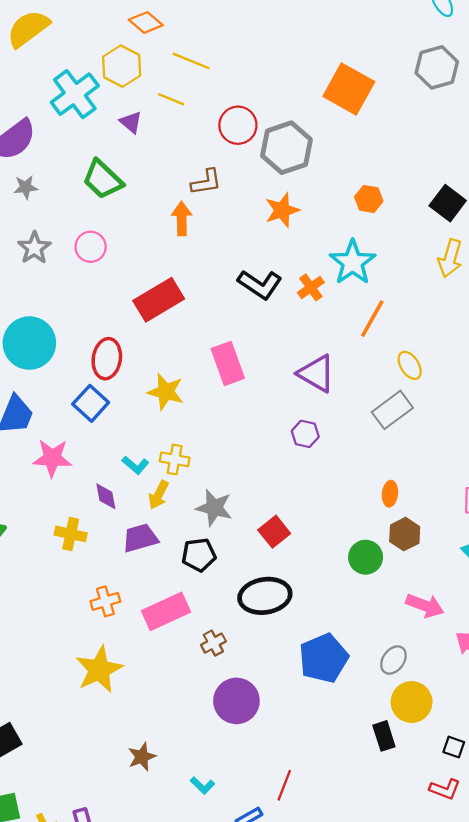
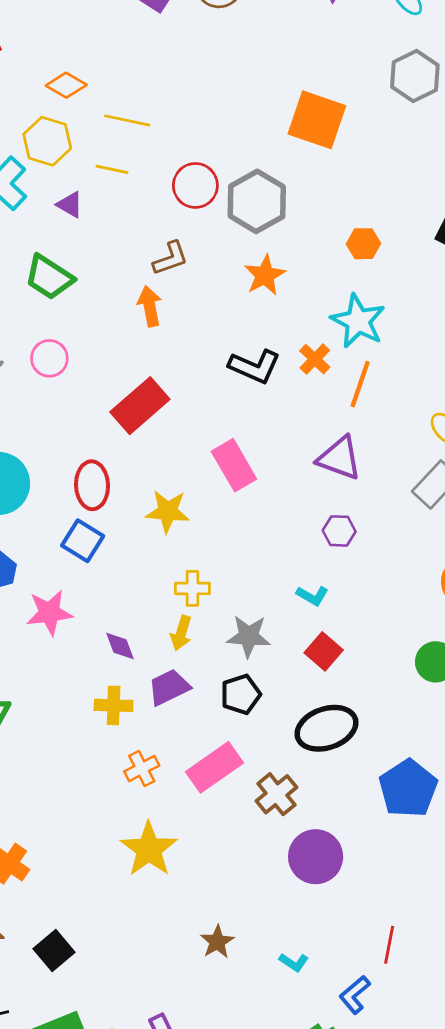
orange line: (372, 319) -> (360, 384), moved
cyan L-shape: (135, 465) -> (312, 596), moved
yellow cross: (71, 534) -> (114, 705), moved
brown cross: (213, 643) -> (276, 794), size x1.4

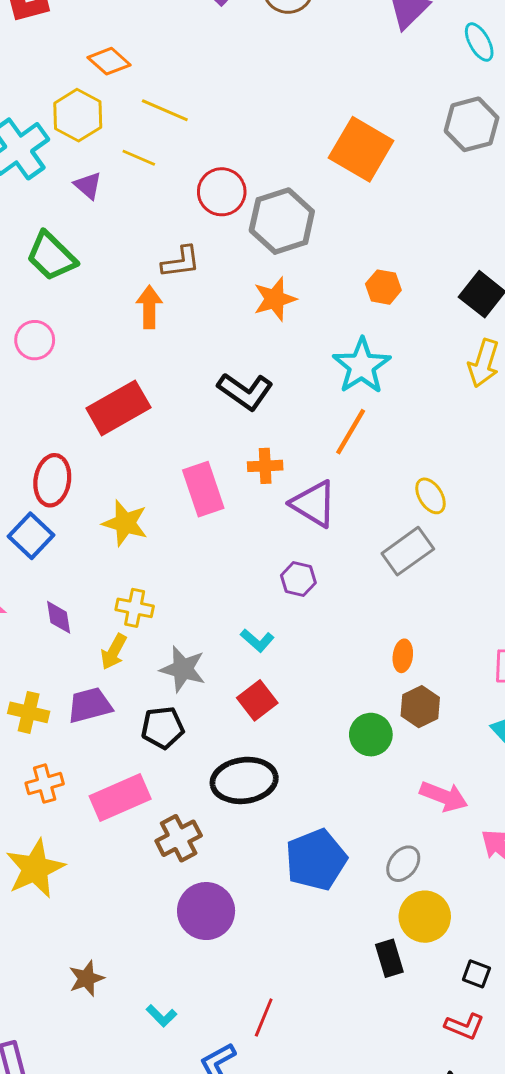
orange cross: (315, 359) -> (265, 466), moved, turned 32
purple diamond: (120, 646) -> (59, 617), moved

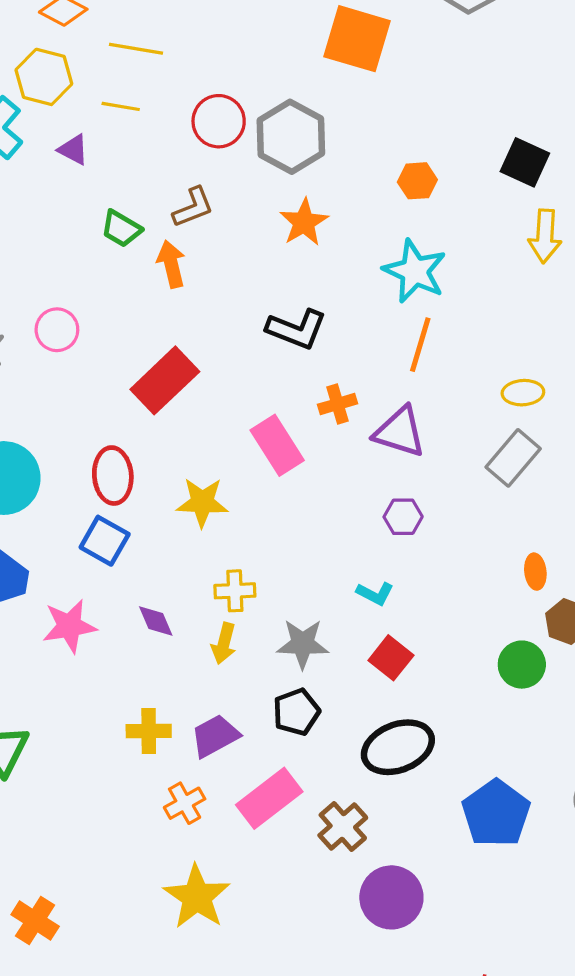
green trapezoid: (51, 256) -> (121, 229), moved, size x0.7
yellow ellipse: (431, 496) -> (523, 393), turned -48
purple trapezoid: (90, 705) -> (215, 736), moved

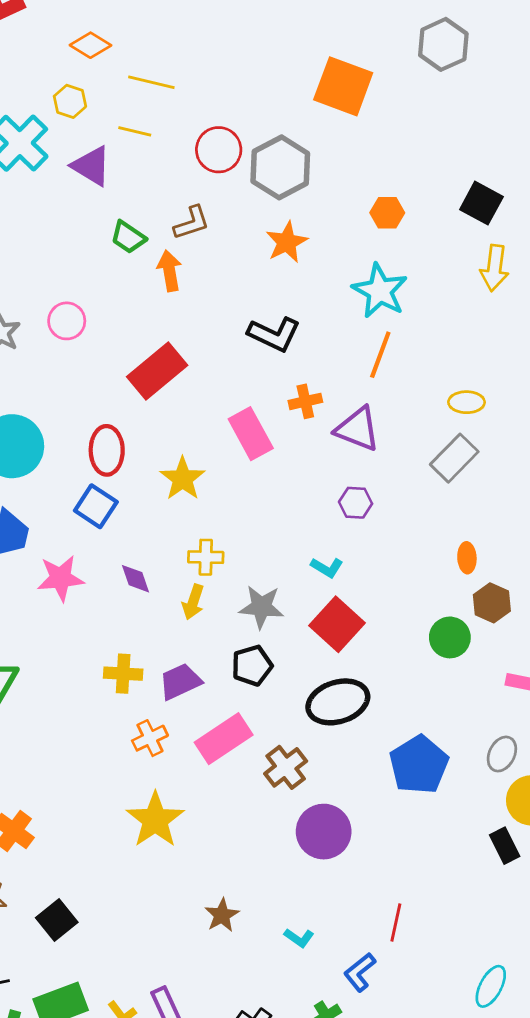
yellow hexagon: (44, 77) -> (70, 101), size x0.7
purple triangle: (73, 150) -> (91, 166), size x1.5
yellow star: (202, 502) -> (183, 479), turned 30
red square: (391, 658) -> (337, 624), size x1.4

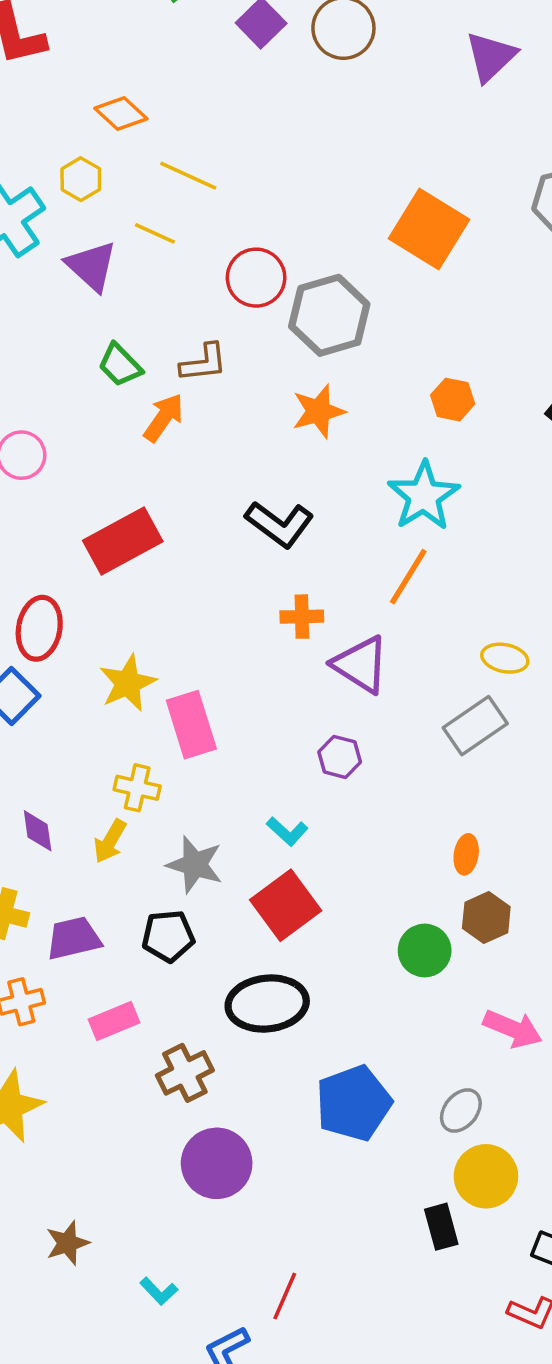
orange arrow: (169, 271) -> (164, 418), turned 33
pink rectangle: (251, 434) -> (191, 725), moved
purple diamond: (136, 579) -> (38, 831), moved
pink rectangle: (224, 739) -> (114, 1021), size x0.7

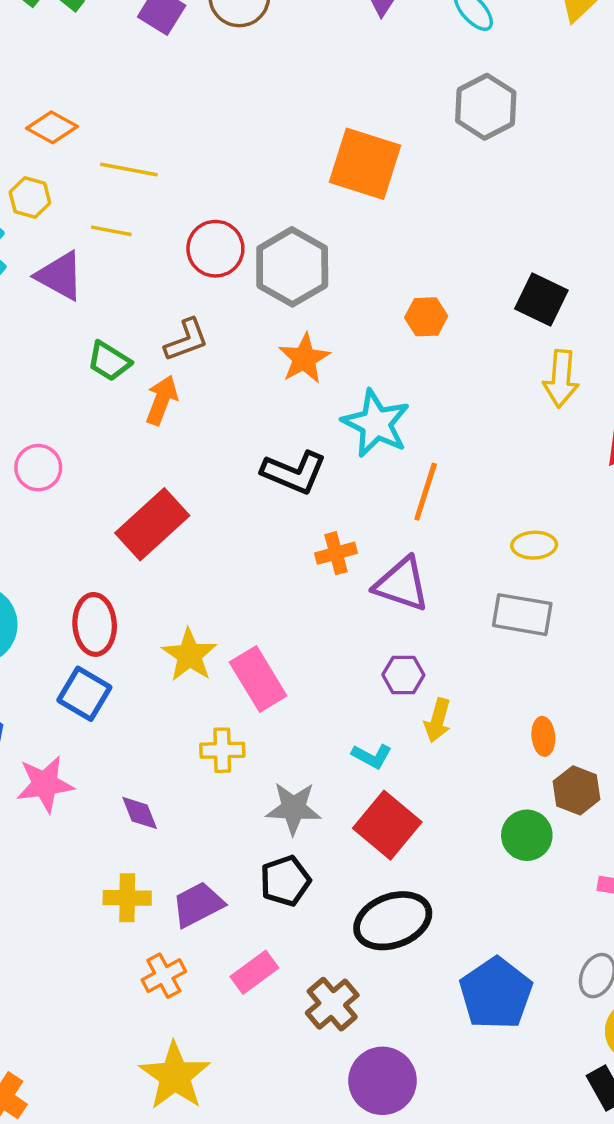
cyan star: (424, 496) -> (376, 423), moved
gray rectangle: (475, 726) -> (522, 615), turned 58
yellow arrow: (110, 841) -> (438, 720), moved

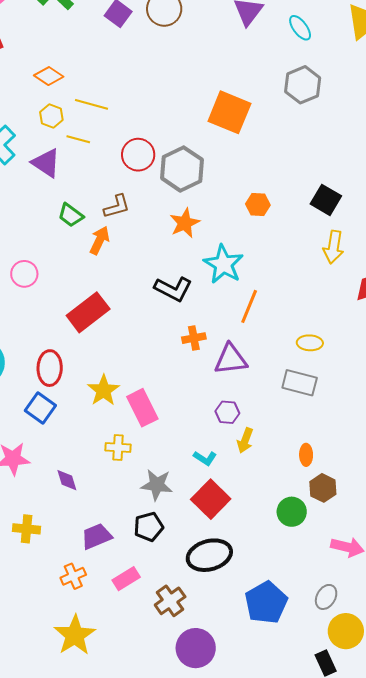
yellow hexagon: (30, 198) -> (51, 116), moved
purple triangle: (402, 584) -> (231, 359), turned -30
yellow cross: (127, 898) -> (27, 529), moved

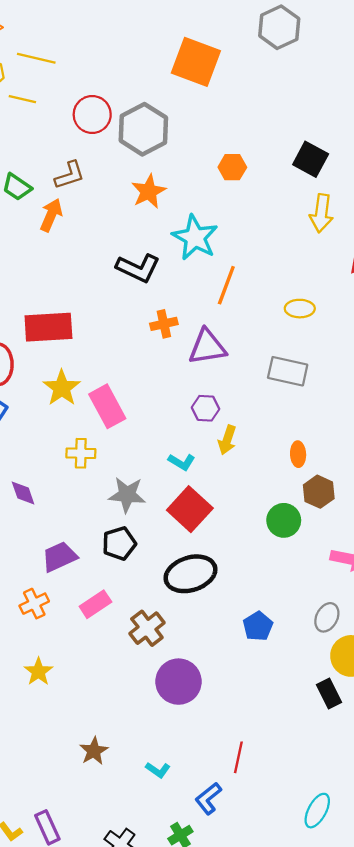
red rectangle: (88, 312) -> (48, 327), moved, turned 36
yellow ellipse: (310, 343) -> (300, 309), moved
blue pentagon: (266, 603) -> (258, 626), size x0.6
yellow star: (75, 635) -> (38, 672), size x0.6

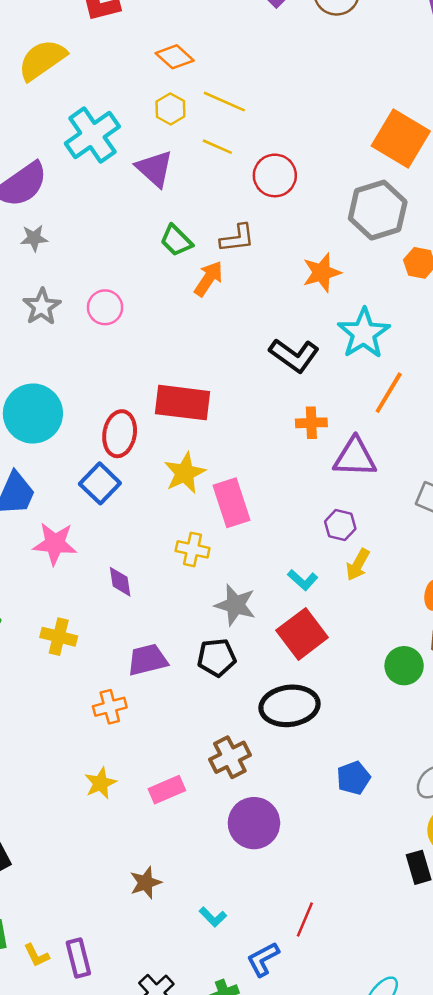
yellow line: (22, 99) -> (217, 147), moved
gray hexagon: (143, 129) -> (378, 210), moved
pink rectangle: (95, 604) -> (167, 790), moved

